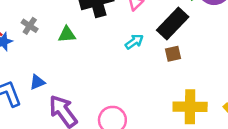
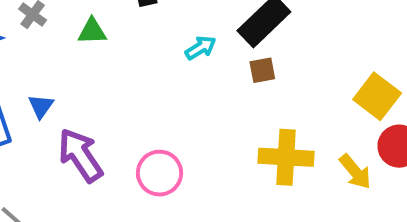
blue triangle: (37, 82) -> (41, 106), turned -35

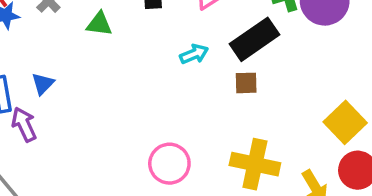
purple arrow: (80, 155) -> (24, 124), moved, size x0.7
pink circle: (160, 173) -> (169, 164), moved

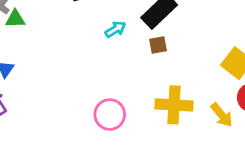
green triangle: (99, 24) -> (15, 19), moved

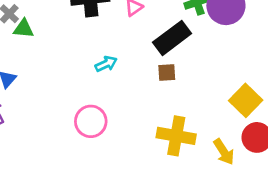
cyan arrow: (115, 29) -> (106, 64), moved
pink circle: (110, 115) -> (91, 121), moved

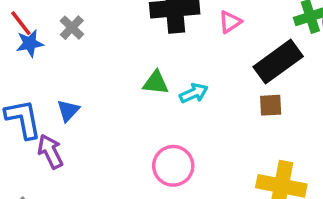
green triangle: (24, 29) -> (156, 83), moved

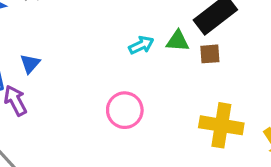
green triangle: (156, 83) -> (178, 41), moved

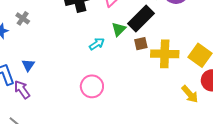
green triangle: (178, 41) -> (119, 29), moved, turned -42
yellow cross: (221, 125) -> (165, 54), moved

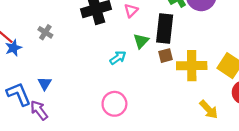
gray cross: (23, 18) -> (45, 32), moved
black rectangle: (141, 19) -> (165, 28), turned -36
yellow arrow: (190, 94) -> (209, 109), moved

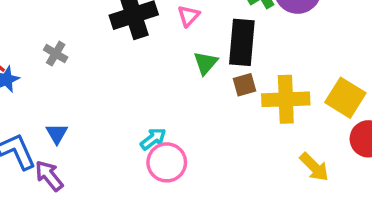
cyan arrow: (118, 58) -> (153, 139), moved

